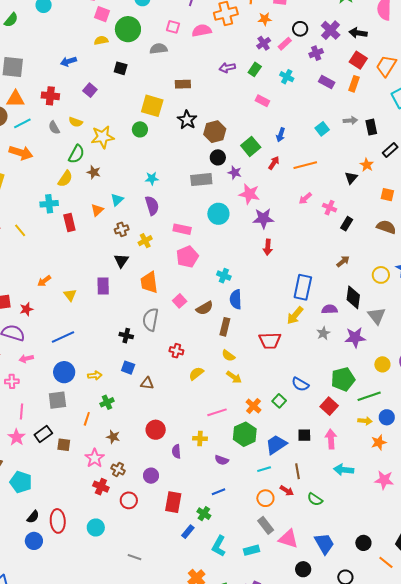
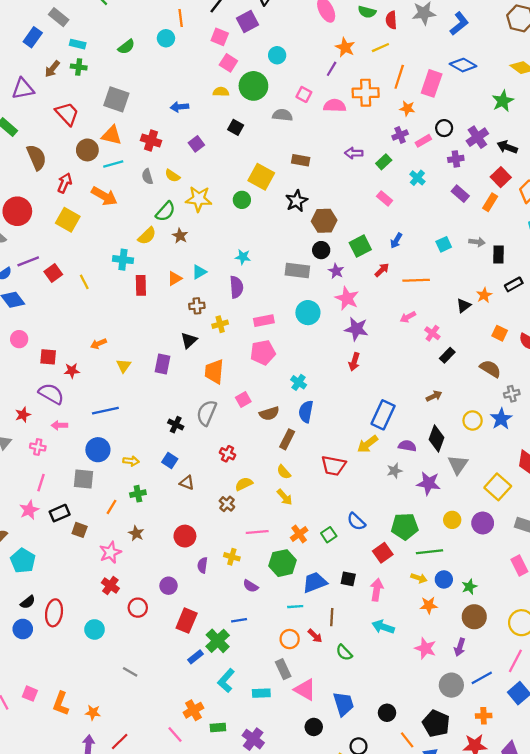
pink rectangle: (182, 229) -> (264, 321), turned -36
brown cross: (118, 469) -> (227, 504), moved
green cross: (204, 514) -> (218, 641), size x1.5

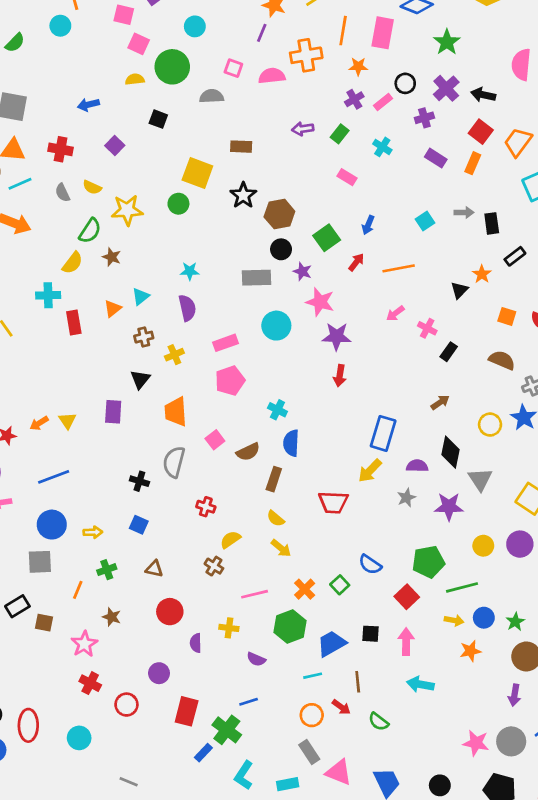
green star: (503, 101) -> (447, 42), moved
orange arrow: (98, 344) -> (39, 423), moved
brown triangle: (187, 483) -> (154, 569), moved
pink star: (425, 648) -> (476, 743), moved

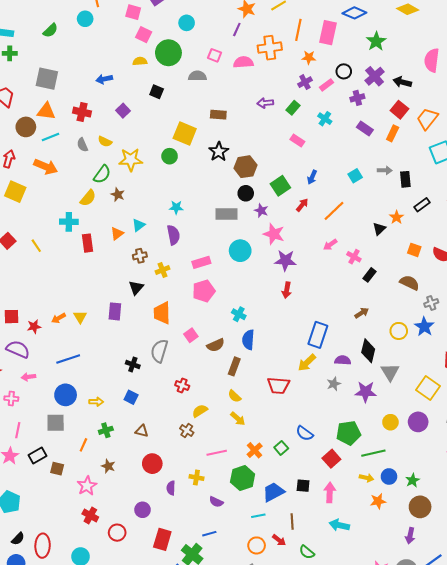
orange line: (399, 268) -> (334, 211), turned -35

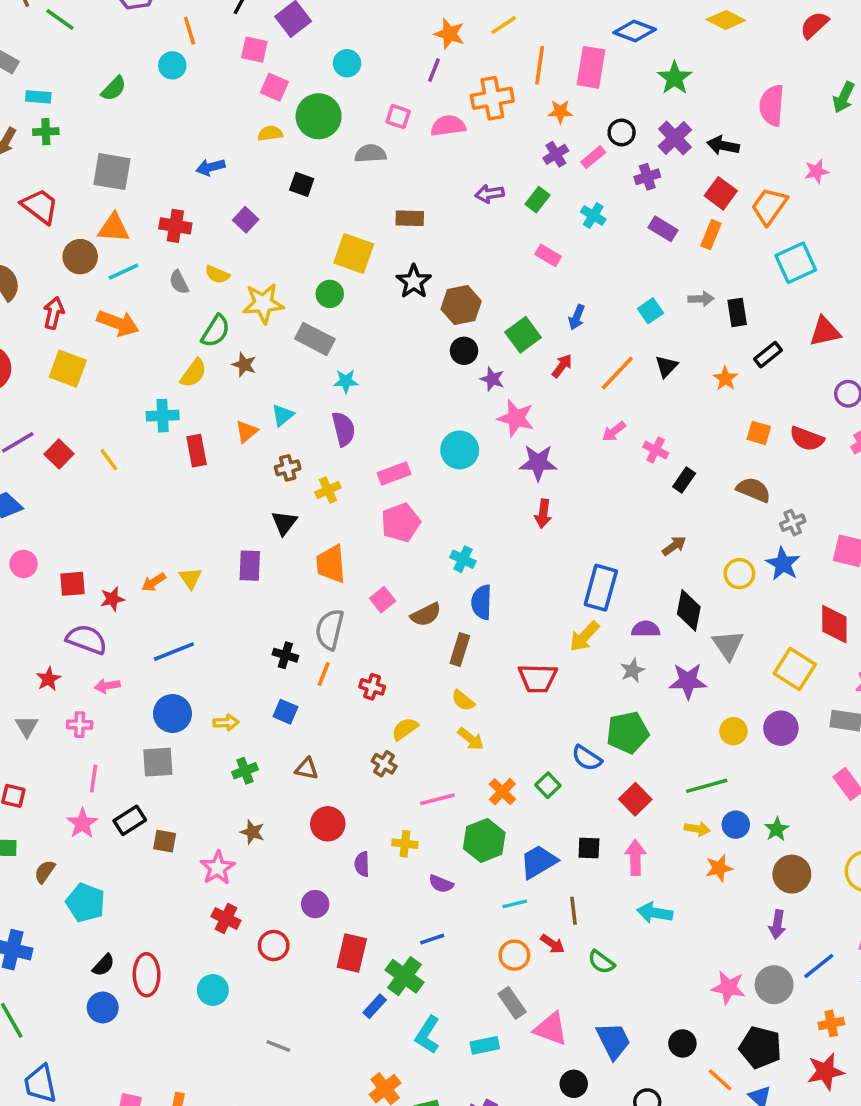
gray rectangle: (226, 214) -> (315, 339), moved, turned 30
black triangle: (379, 229) -> (666, 366), moved
green pentagon: (349, 433) -> (628, 733), moved
orange line: (83, 445) -> (324, 674), moved

